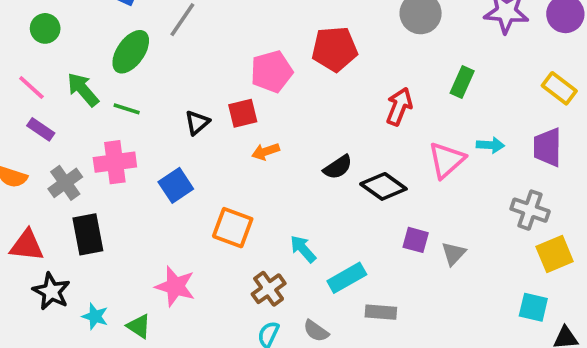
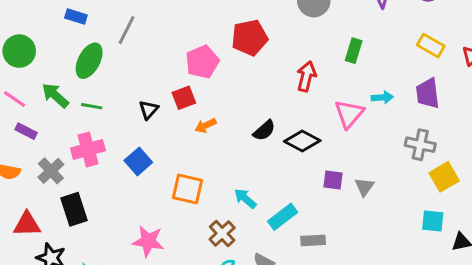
green circle: (45, 28) -> (19, 51), size x1.4

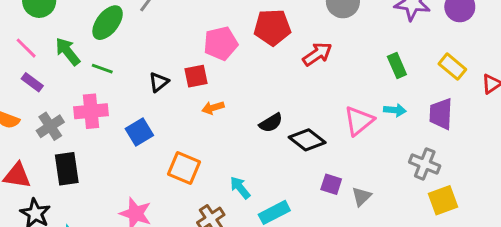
green rectangle: (354, 51) -> (397, 66), moved, turned -50
red arrow: (306, 76) -> (317, 54), moved, turned 32

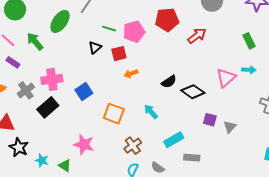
green line: (102, 69) -> (109, 29), moved
black triangle: (159, 82) -> (95, 48), moved
black rectangle: (67, 169) -> (48, 107), moved, turned 60
cyan arrow: (240, 188) -> (151, 112), moved

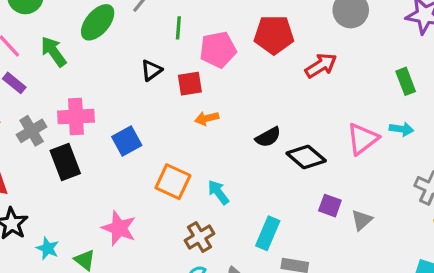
green line: (109, 29) -> (178, 28), moved, turned 72
black rectangle: (48, 107) -> (65, 162), turned -75
cyan arrow: (151, 112) -> (218, 192), moved
cyan rectangle: (174, 140) -> (268, 233), turned -42

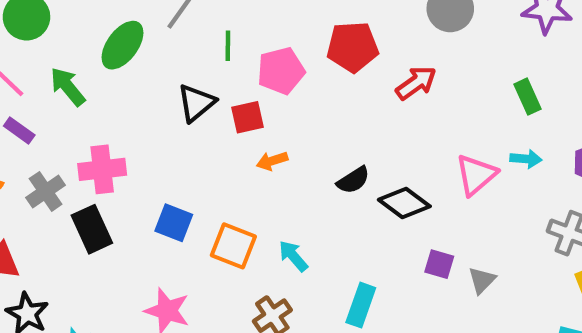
black triangle: (151, 70) -> (196, 103), size x1.4
blue square: (127, 141) -> (174, 223), moved, turned -36

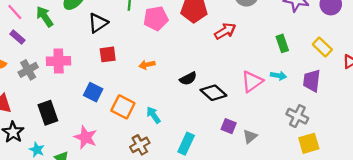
black triangle: (196, 103) -> (98, 23), moved
red square: (247, 117) -> (108, 54), moved
black rectangle: (92, 229) -> (48, 113), moved

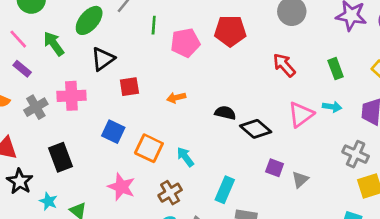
black triangle: (98, 23) -> (103, 59), moved
red arrow: (225, 31) -> (284, 65), moved, turned -100
black semicircle: (188, 79) -> (225, 113), turned -138
pink star: (86, 137) -> (121, 187), moved

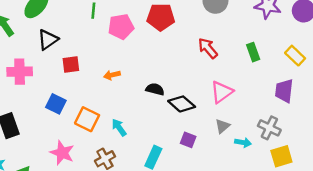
cyan arrow: (332, 107) -> (243, 143), moved
purple square: (275, 168) -> (188, 140), moved
gray triangle: (300, 179) -> (223, 126), moved

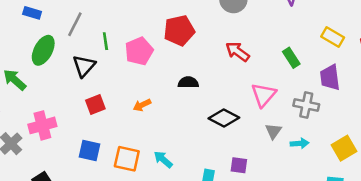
black triangle: (48, 40) -> (84, 66), moved
green rectangle: (253, 52) -> (291, 58), moved
black semicircle: (155, 89) -> (188, 82), moved
gray cross: (269, 128) -> (306, 105), moved
purple square: (188, 140) -> (239, 165), moved

